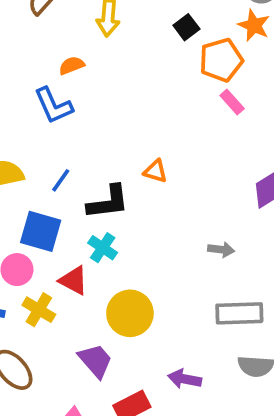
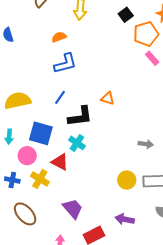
blue L-shape: (53, 106) -> (65, 63), moved, turned -80
blue line: (61, 180) -> (60, 97), moved
yellow circle: (130, 313) -> (127, 180), moved, size x0.7

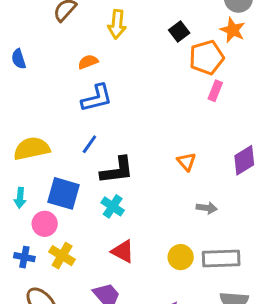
pink rectangle: (152, 58) -> (215, 91), turned 64
orange triangle: (108, 98) -> (186, 162), moved, turned 32
red triangle: (60, 162) -> (123, 251), moved

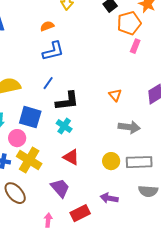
gray arrow: (207, 208) -> (129, 127), size x1.5
yellow cross: (62, 256) -> (29, 160), size x1.4

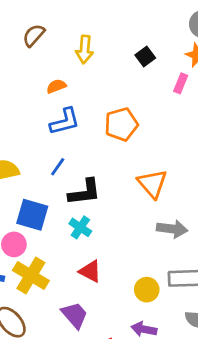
orange pentagon: (129, 23) -> (121, 124), moved
pink rectangle: (135, 46) -> (181, 83), moved
orange triangle: (115, 95) -> (152, 184), size x1.6
yellow circle: (111, 161) -> (147, 290), moved

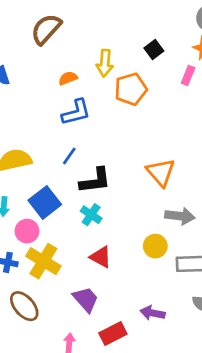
brown semicircle: (34, 35) -> (46, 29), size x1.4
yellow arrow: (85, 49) -> (105, 63), moved
orange pentagon: (121, 124) -> (131, 89), moved
blue square: (32, 215) -> (45, 202), turned 36
yellow circle: (147, 290) -> (155, 246), moved

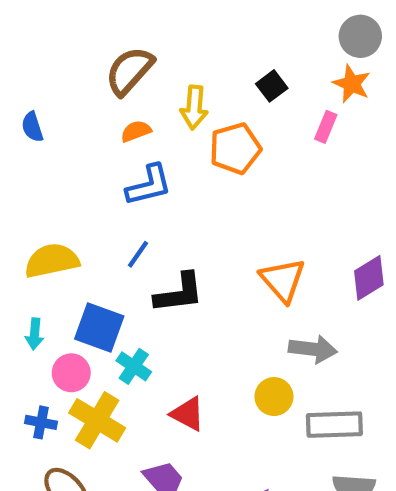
brown semicircle: (46, 29) -> (129, 71), moved
blue square: (45, 202) -> (99, 328), turned -32
cyan cross: (91, 215) -> (134, 366), moved

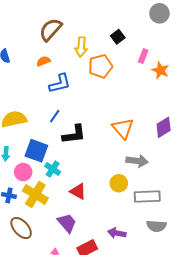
orange star: (352, 84) -> (160, 70), moved
orange semicircle: (136, 131) -> (43, 61), moved

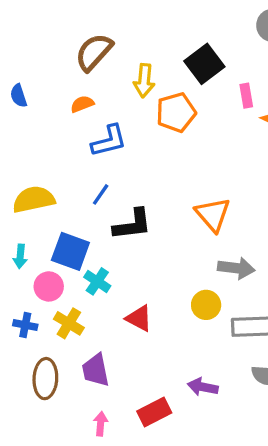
black square: (118, 37) -> (204, 64), size x1.6
pink rectangle: (143, 56) -> (246, 96), turned -32
yellow cross: (35, 194) -> (69, 323), size x0.7
purple trapezoid: (67, 223) -> (96, 370), moved, turned -150
brown ellipse: (21, 228) -> (45, 379), turned 45

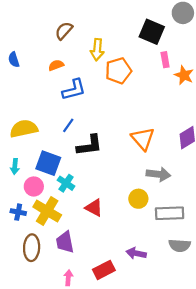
brown semicircle: (94, 52) -> (64, 31), size x0.7
black square: (204, 64) -> (152, 32), moved, turned -30
yellow cross: (69, 323) -> (47, 211), size x1.4

